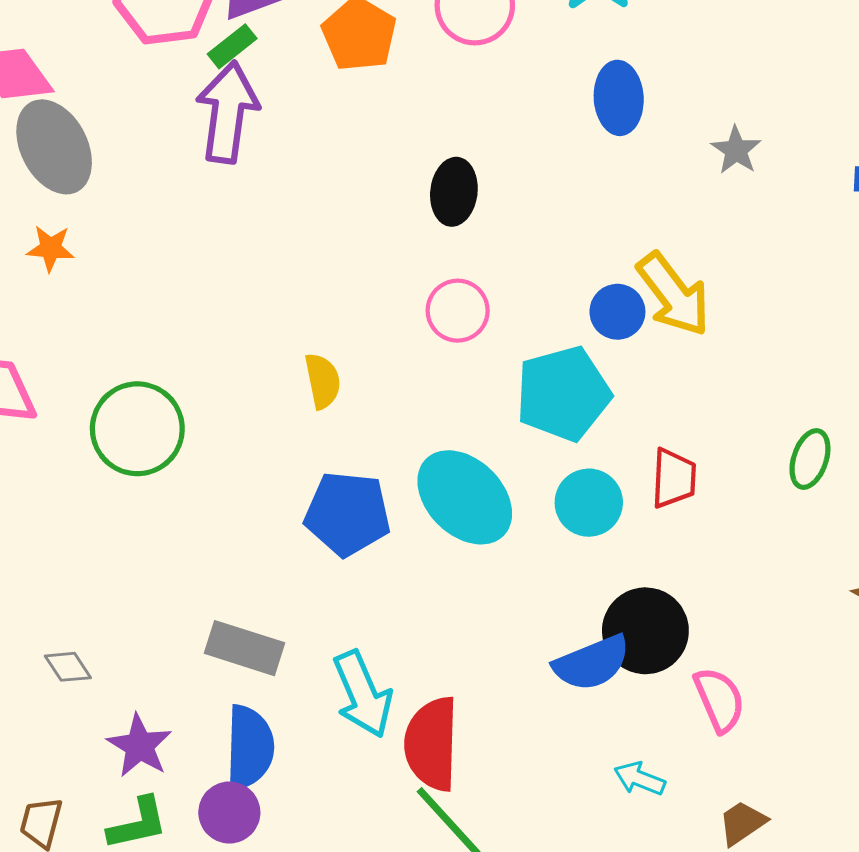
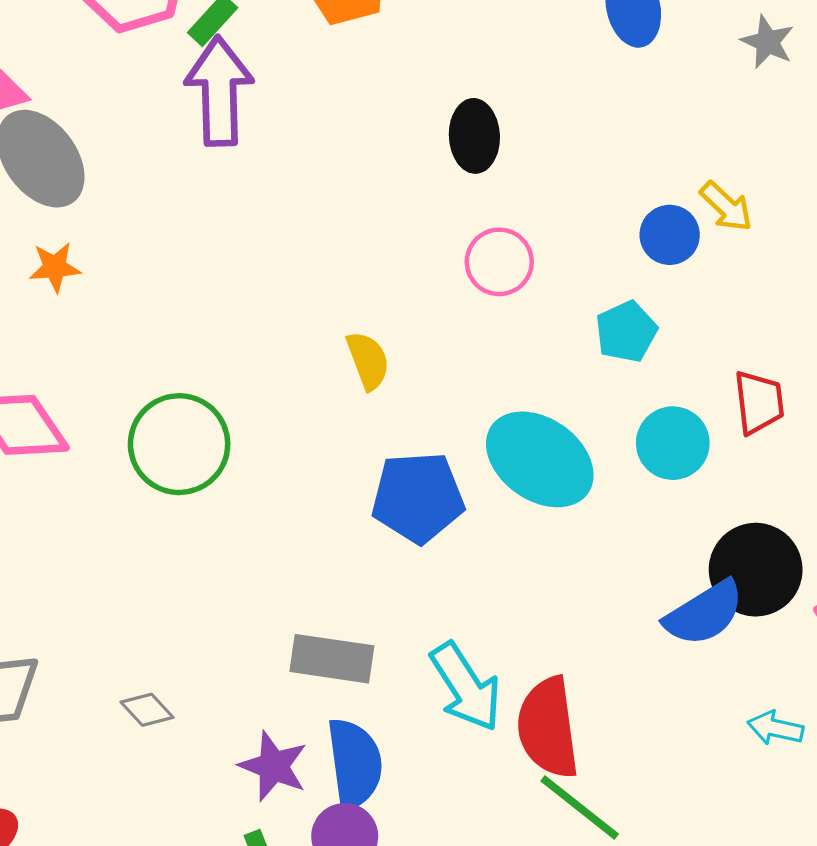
yellow arrow: (673, 294) -> (726, 207), size x0.6
cyan pentagon: (563, 394) -> (626, 332), size x0.6
purple star: (140, 746) -> (273, 766), moved

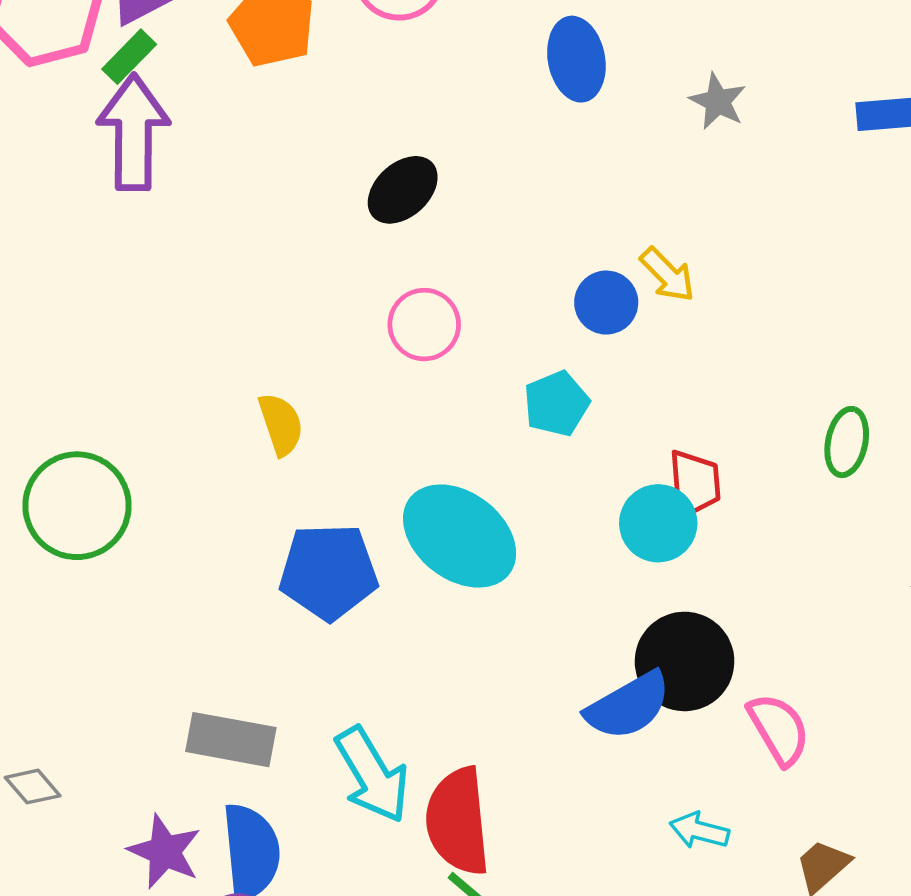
black ellipse: (474, 136) -> (403, 190), turned 48
cyan circle: (673, 443) -> (658, 523), moved

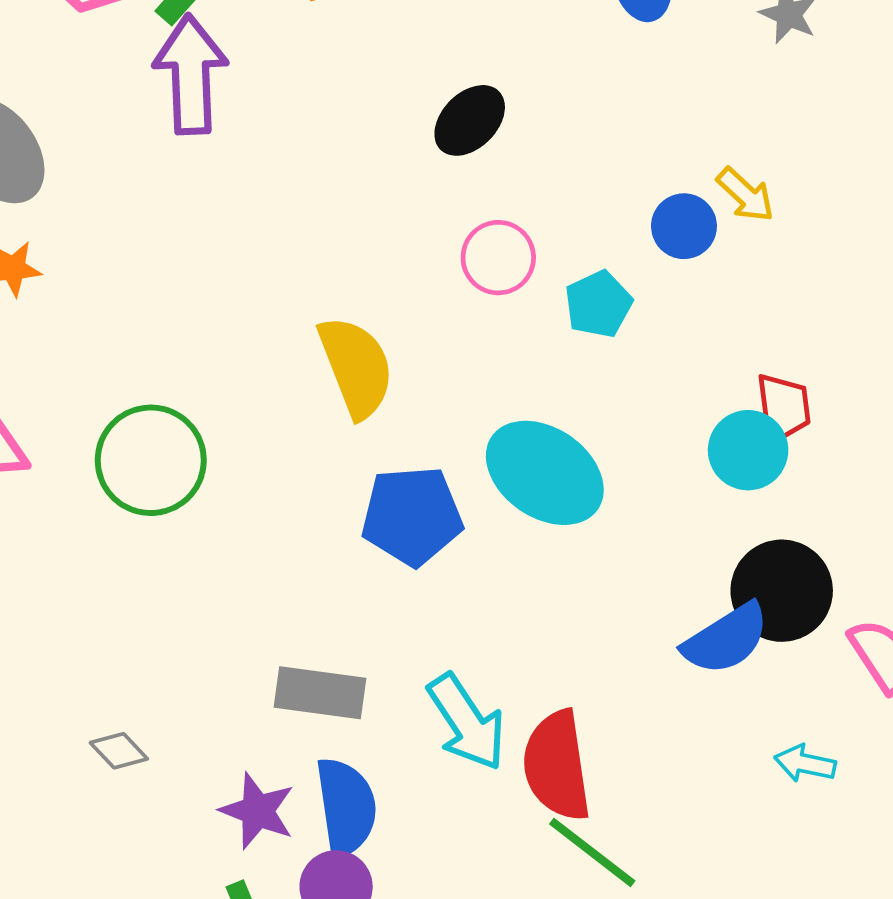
cyan pentagon: (556, 404) -> (598, 304), moved
yellow semicircle: (281, 424) -> (356, 367), size x1.6

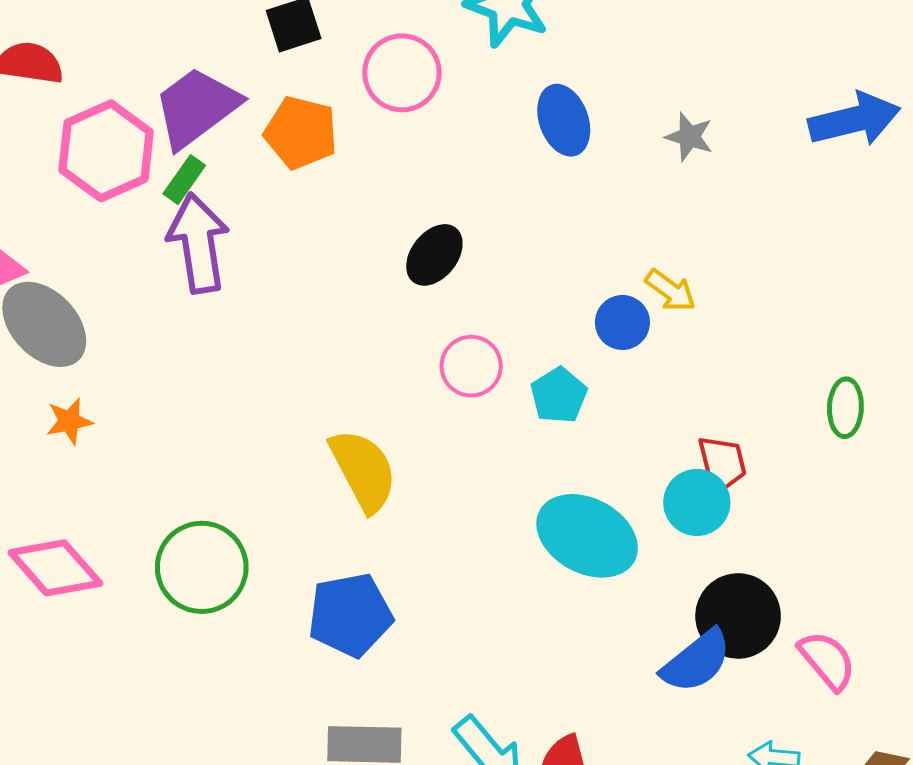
cyan ellipse: (545, 473) -> (587, 536), moved
blue pentagon: (412, 516) -> (350, 615), moved

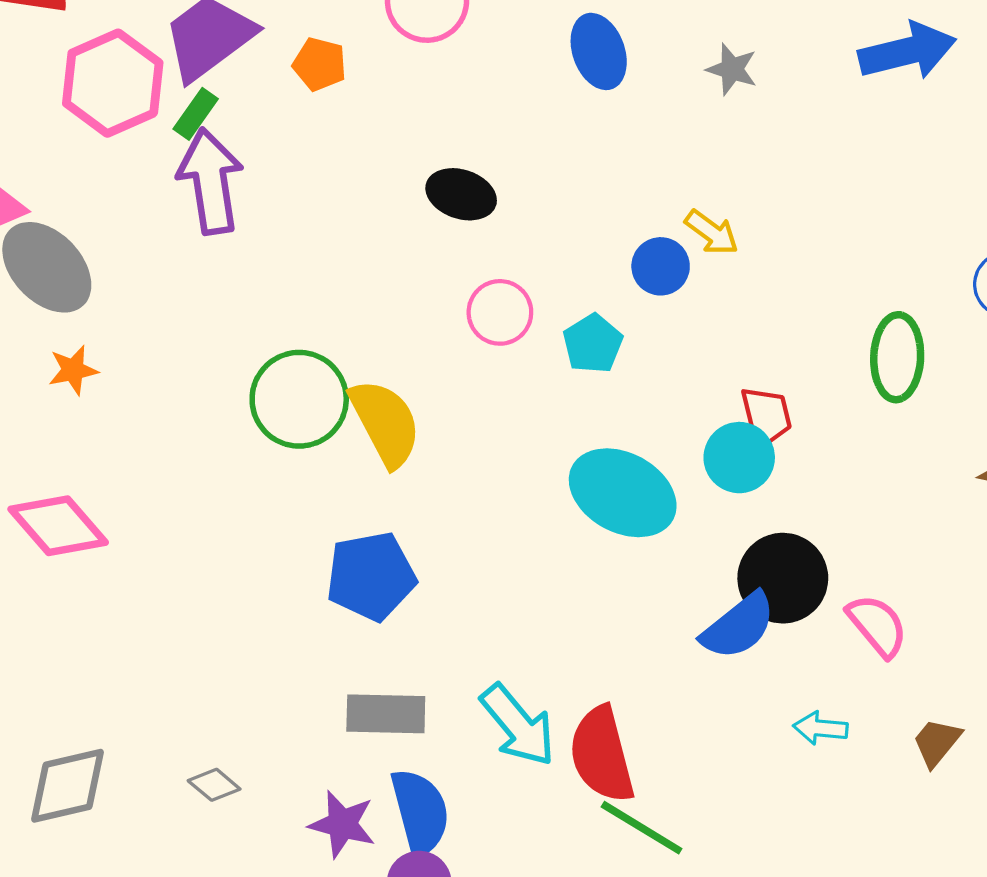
orange pentagon: (301, 133) -> (320, 64), size x0.7
black ellipse: (434, 255) -> (461, 194), turned 70
green ellipse: (845, 408) -> (897, 357), size x1.4
green circle: (202, 567) -> (299, 399), moved

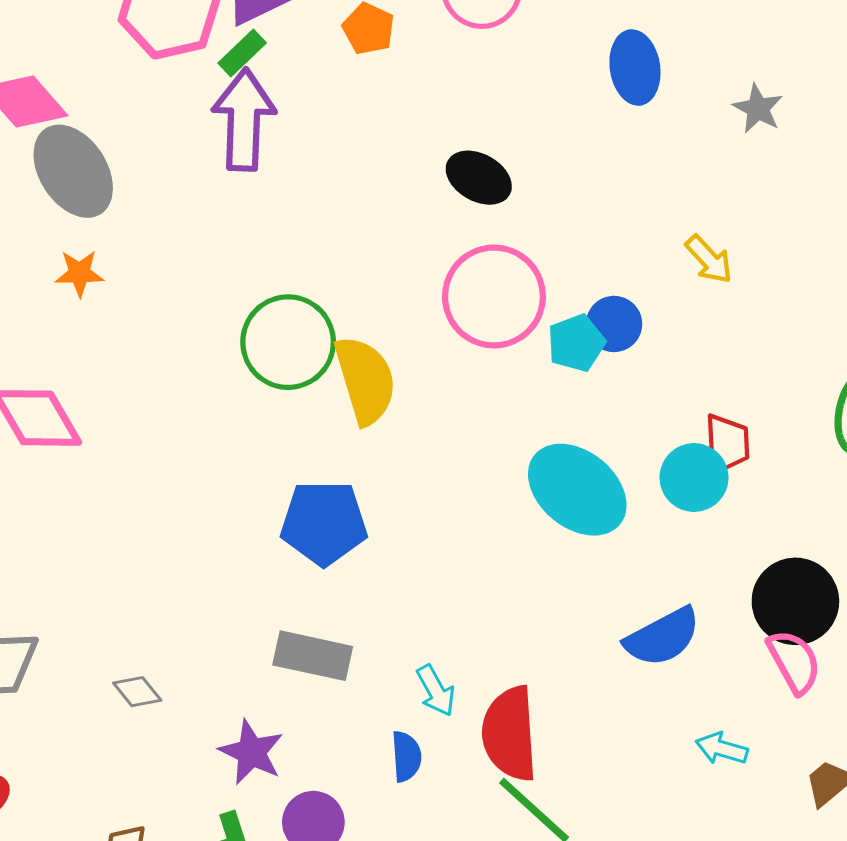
blue circle: (661, 266) -> (614, 324), moved
pink circle: (500, 312) -> (494, 296), size x1.6
black circle: (783, 578) -> (795, 601), moved
cyan arrow: (518, 725) -> (436, 691), size x0.6
blue semicircle: (420, 812) -> (406, 756), moved, size x0.6

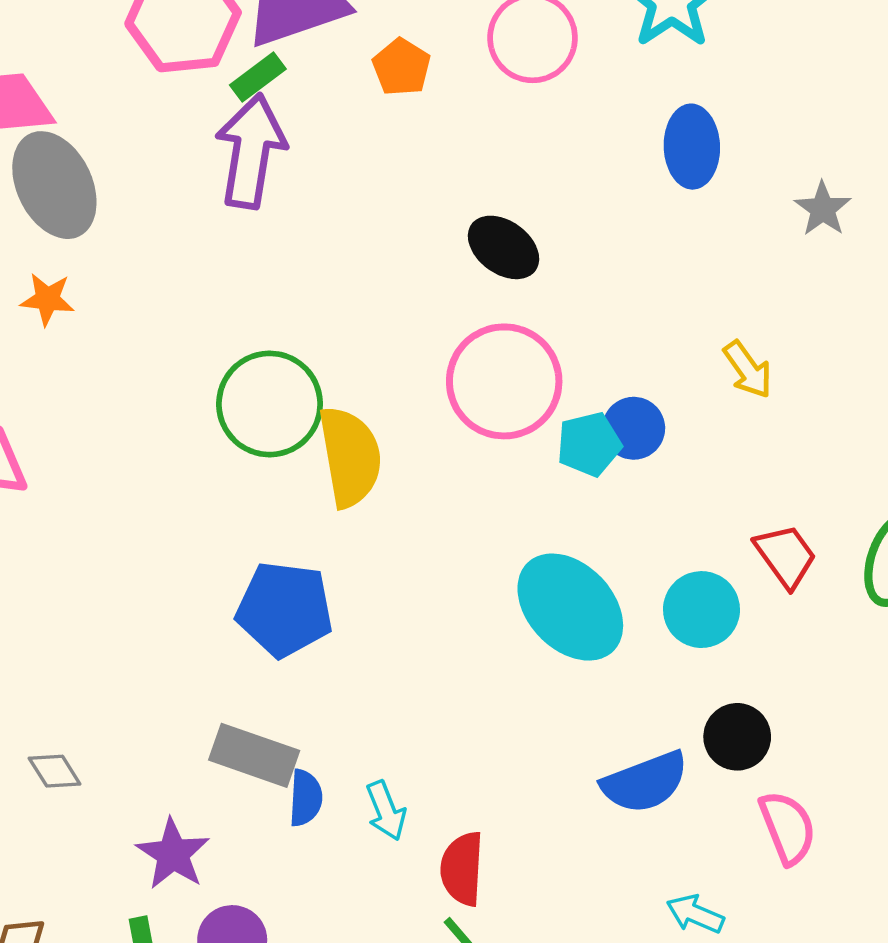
red trapezoid: (727, 444) -> (786, 556), moved, turned -40
black circle: (795, 601) -> (737, 737), moved, size x0.7
red semicircle: (510, 734) -> (462, 869), size x0.7
blue semicircle: (406, 756) -> (306, 798), moved

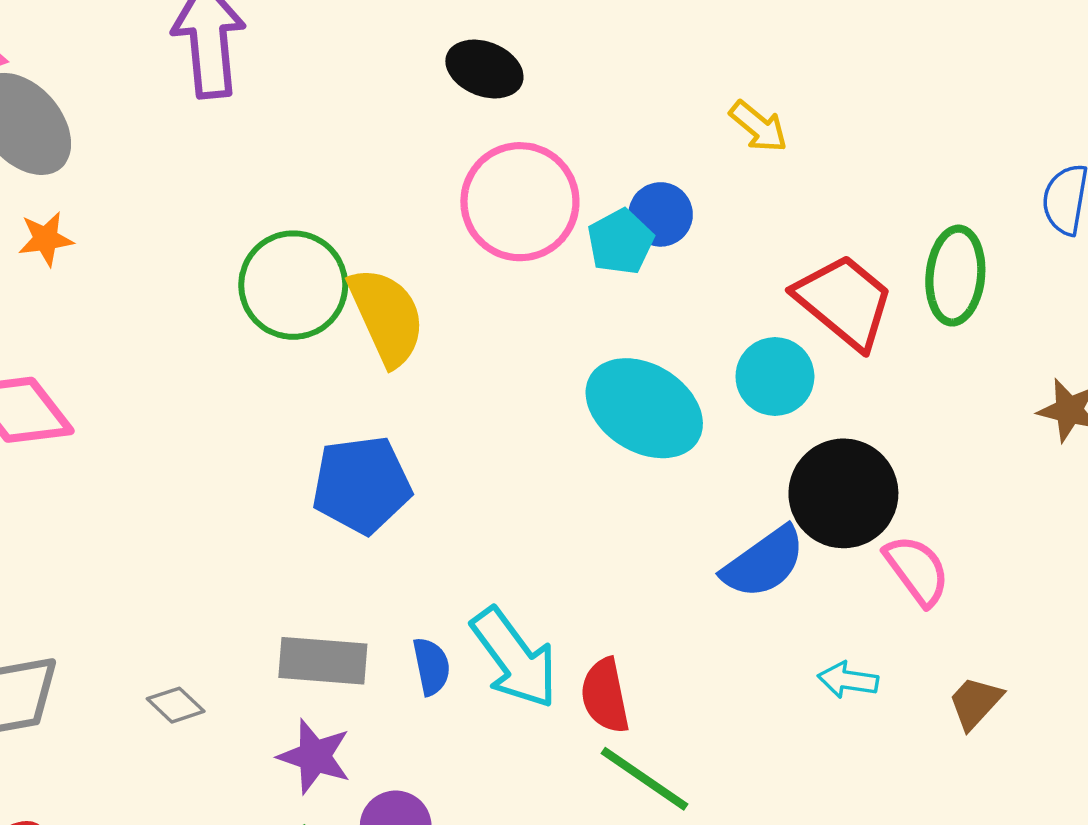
red trapezoid: (786, 556) -> (844, 301), size x1.5
black circle: (737, 737) -> (843, 493), size x1.6
gray rectangle: (254, 755) -> (323, 661), moved
cyan arrow: (386, 811) -> (514, 658), size x1.8

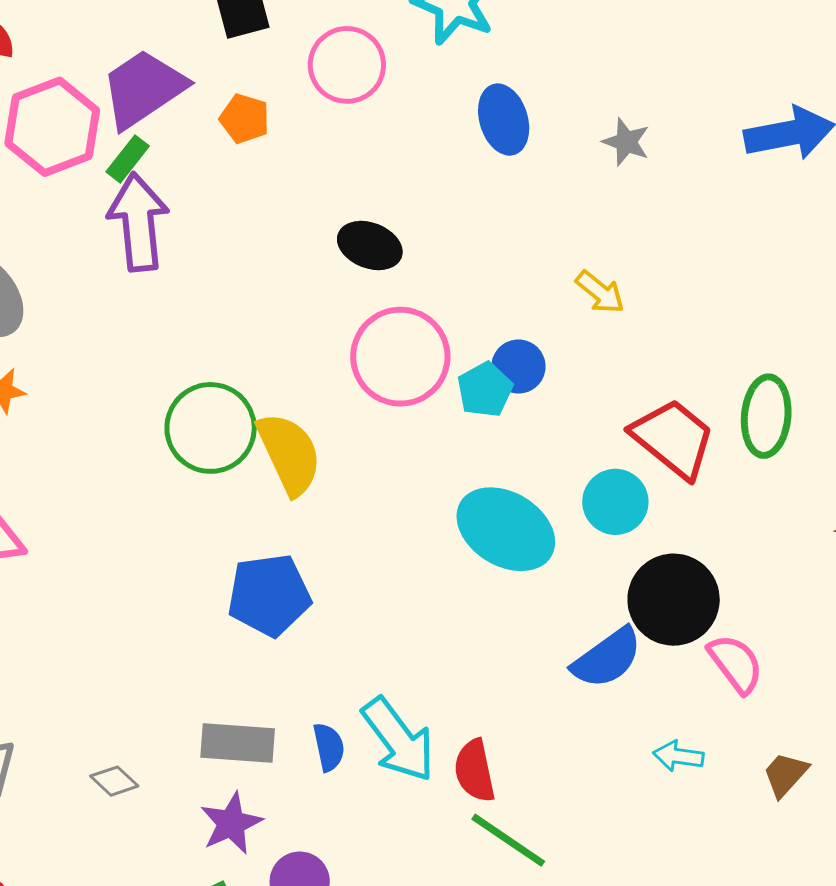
purple star: (315, 756) -> (231, 823), turned 30

